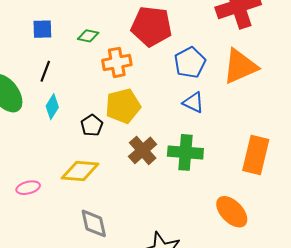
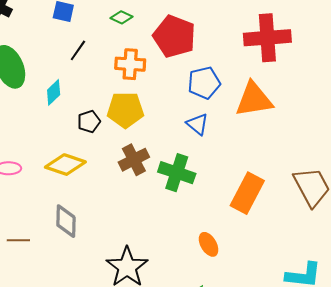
green diamond: (88, 36) -> (121, 17), moved
black line: (45, 71) -> (78, 50), moved
orange ellipse: (232, 212) -> (209, 244), size x0.7

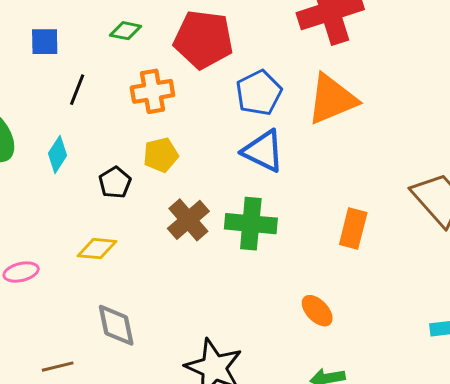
yellow pentagon: (125, 110) -> (161, 155), size x0.7
blue triangle: (197, 124) -> (263, 151), size x1.4
yellow diamond: (65, 165) -> (97, 249), size x0.7
orange rectangle: (247, 193) -> (353, 229), size x0.7

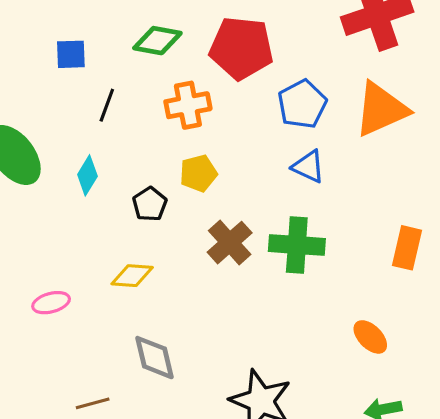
green diamond: (126, 31) -> (157, 41), size x1.4
blue triangle: (263, 151) -> (308, 167), size x0.7

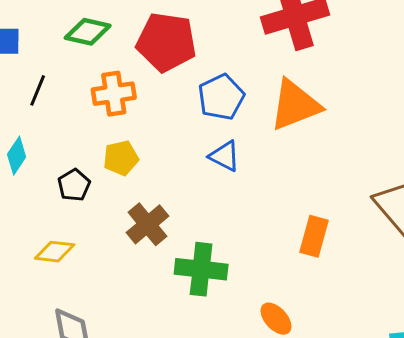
green cross: (297, 245) -> (201, 269), moved

